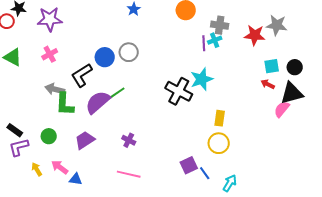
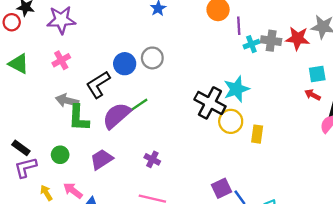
gray cross: (220, 25) -> (271, 41), moved
purple line: (204, 43) -> (239, 26), moved
yellow circle: (219, 143) -> (231, 121), moved

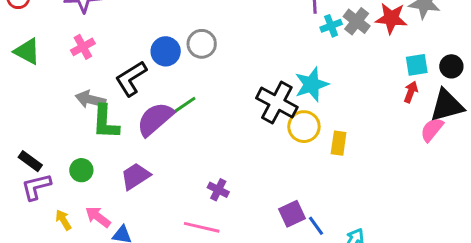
gray cross: (271, 41) -> (357, 21), turned 30
red arrow: (313, 95) -> (411, 92), turned 84
purple cross: (152, 159) -> (218, 190), moved

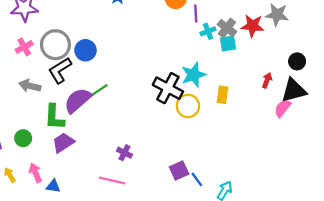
gray circle: (202, 44) -> (55, 45), moved, size x1.4
cyan square: (417, 65) -> (228, 44), moved
green L-shape: (105, 122) -> (54, 117), moved
yellow rectangle: (339, 143) -> (222, 95), moved
pink arrow: (98, 217) -> (35, 173), turned 30

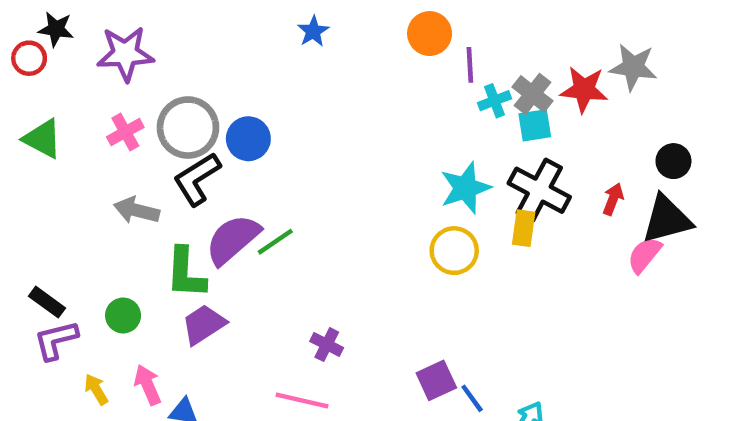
black cross: (168, 88) -> (539, 190), moved
green line: (99, 90) -> (275, 242), moved

